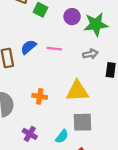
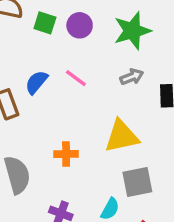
purple circle: (72, 17) -> (80, 25), moved
pink line: (54, 49) -> (76, 78), turned 40

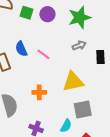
pink line: (76, 78) -> (43, 54), moved
blue semicircle: (36, 82) -> (21, 49), turned -63

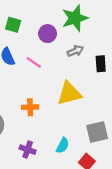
green square: (26, 13) -> (13, 25), moved
purple circle: (47, 14) -> (48, 34), moved
gray square: (83, 109) -> (97, 132), moved

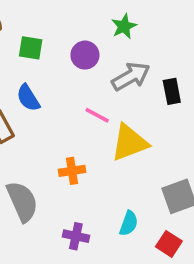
green star: (75, 18) -> (124, 26), size x0.6
gray arrow: (75, 51) -> (131, 76), size x1.5
pink line: (34, 62) -> (97, 115), moved

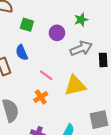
pink line: (97, 115) -> (46, 75), moved
orange cross: (72, 171) -> (41, 97), turned -32

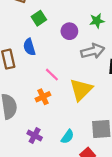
green square: (27, 25) -> (39, 18), turned 32
yellow triangle: (75, 86) -> (81, 90), turned -40

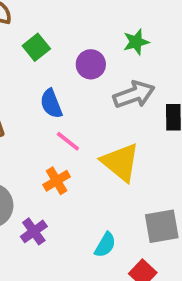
blue semicircle: (29, 47) -> (51, 104), moved
yellow triangle: (81, 90) -> (121, 162), turned -30
purple cross: (35, 135) -> (34, 231), moved, turned 32

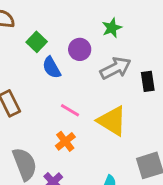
blue semicircle: (51, 104) -> (51, 68), moved

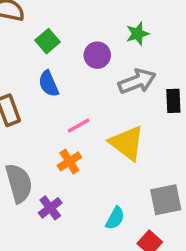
blue semicircle: (51, 68) -> (49, 84), moved
pink line: (70, 110) -> (79, 125), turned -66

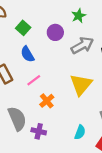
pink line: (79, 125) -> (34, 80), moved
yellow triangle: (127, 143) -> (81, 85), turned 40
purple cross: (50, 208) -> (39, 131), turned -32

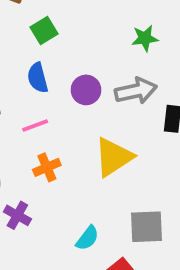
purple circle: (55, 32) -> (86, 90), moved

